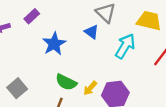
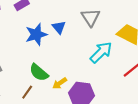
blue triangle: (91, 32) -> (59, 27), moved

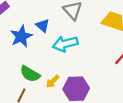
cyan arrow: (101, 52) -> (65, 44), moved, turned -140

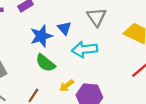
green semicircle: (30, 74) -> (45, 63), moved

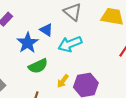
green semicircle: (45, 63) -> (38, 66), turned -48

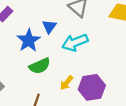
blue triangle: (46, 30) -> (49, 27), turned 32

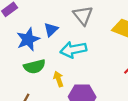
yellow arrow: (67, 83) -> (58, 79), moved, turned 112

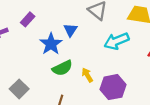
cyan arrow: (73, 50) -> (117, 41), moved

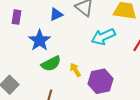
purple rectangle: (28, 19) -> (16, 17), turned -32
blue triangle: (70, 30) -> (56, 14), moved, turned 32

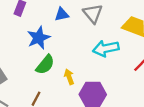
green semicircle: (51, 64) -> (45, 65), turned -36

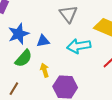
blue triangle: (62, 14) -> (43, 41), moved

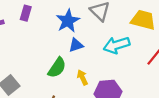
blue star: (19, 34) -> (68, 21), moved

